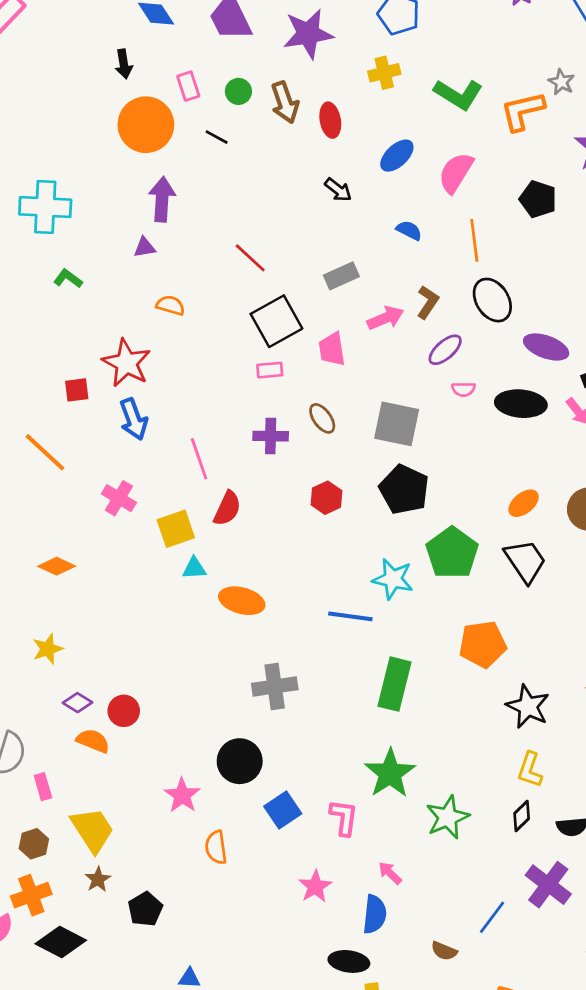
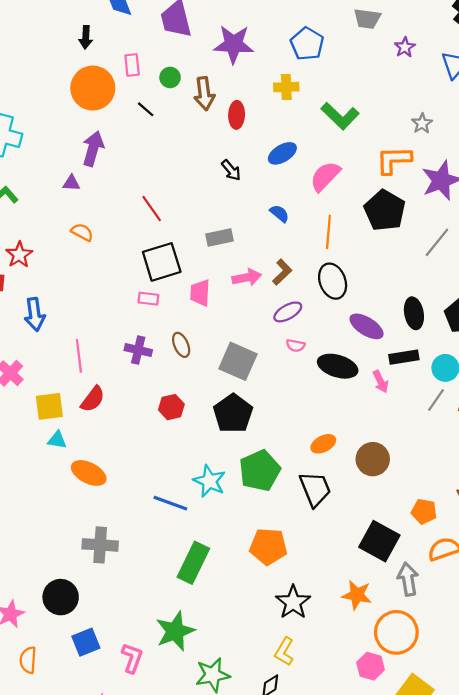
orange L-shape: (523, 111) -> (394, 160), moved
black pentagon: (538, 199) -> (385, 210), size x1.4
red star: (126, 363) -> (19, 255), moved, size x0.7

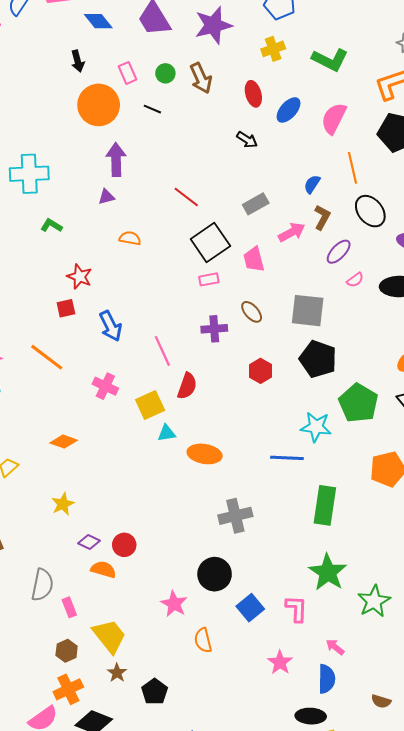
red ellipse: (237, 115) -> (253, 94), moved
blue semicircle: (279, 213) -> (312, 184), moved, turned -78
pink semicircle: (295, 346) -> (355, 280), turned -30

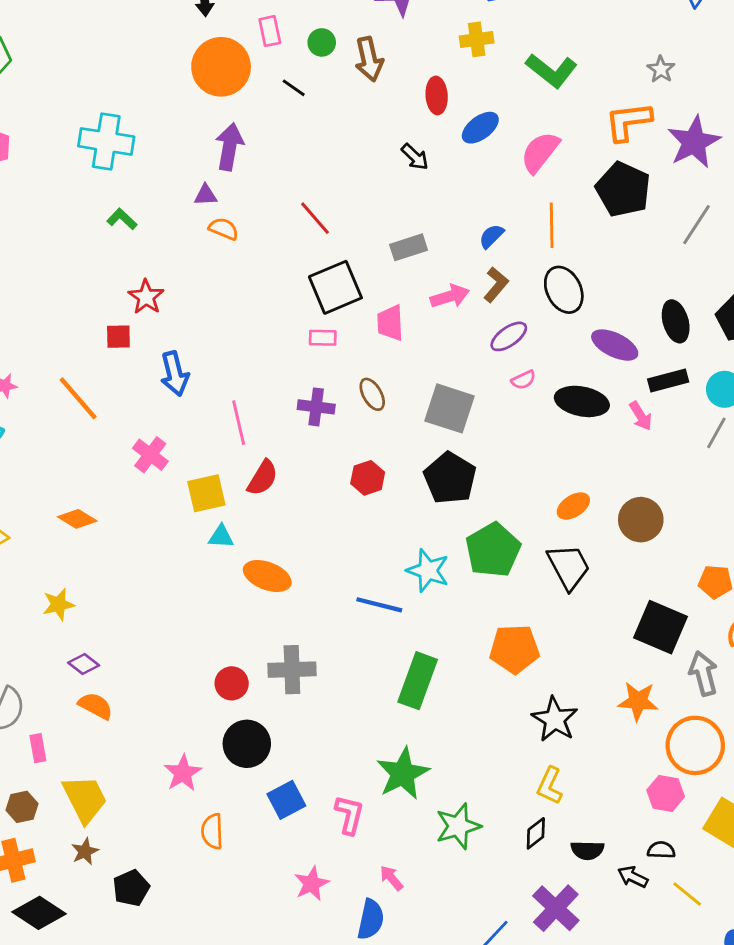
orange semicircle: (130, 238) -> (224, 229), moved
red circle: (124, 545) -> (232, 683), moved

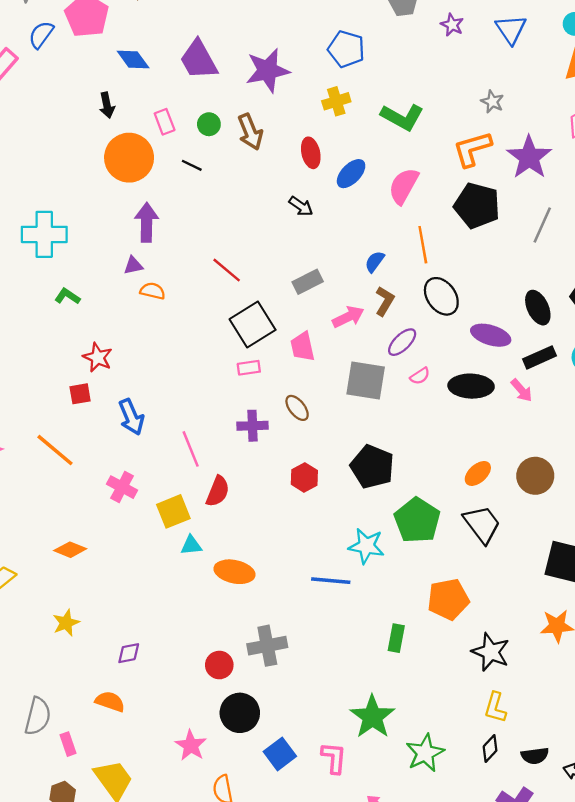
gray square: (449, 408) -> (366, 380), moved
purple diamond: (84, 664) -> (129, 653), moved, turned -40
green rectangle: (418, 681) -> (396, 638), moved, size x0.6

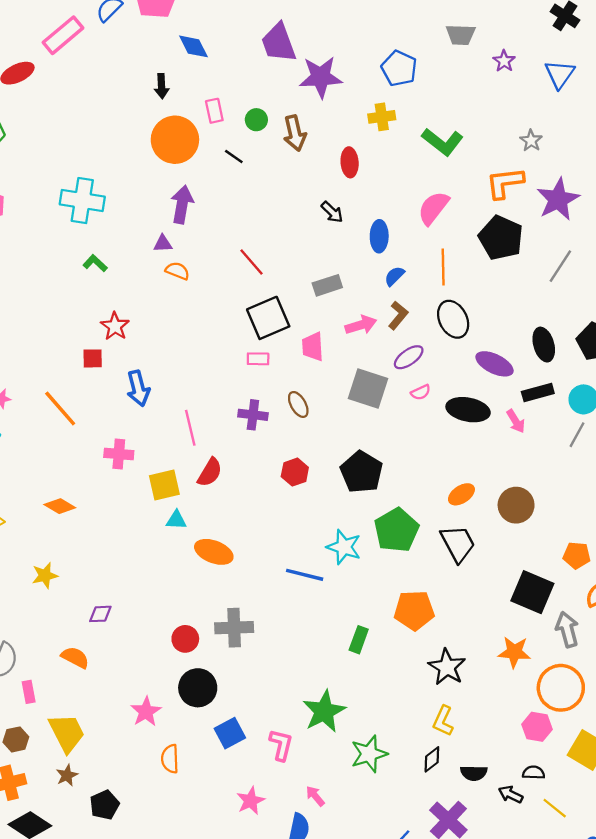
purple trapezoid: (199, 60) -> (279, 43), moved
blue ellipse: (351, 174) -> (379, 236), moved, turned -52
pink cross: (122, 487) -> (119, 454), turned -32

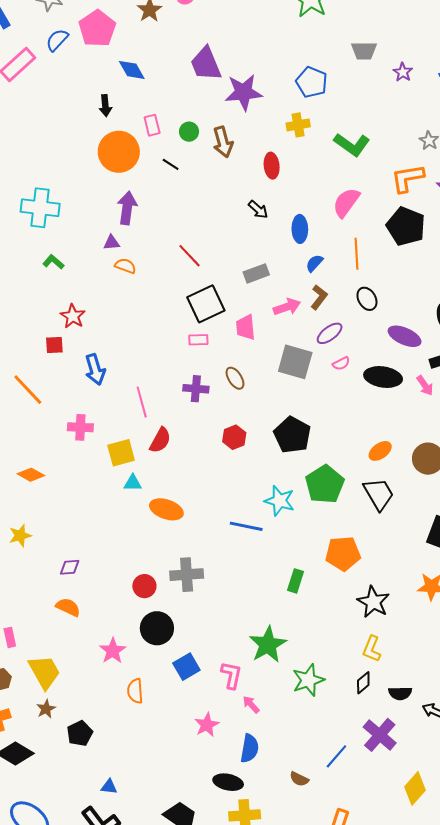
black ellipse: (453, 319) -> (367, 299), size x0.7
orange semicircle: (75, 657) -> (68, 607), moved
pink arrow: (315, 796) -> (251, 704), moved

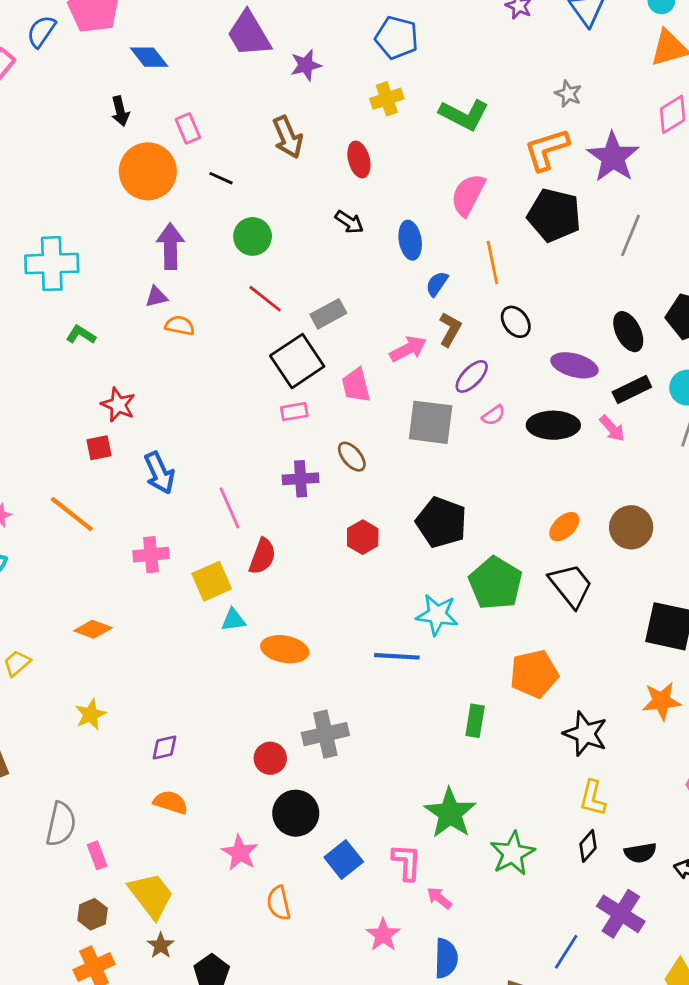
purple star: (243, 92) -> (306, 65), size x0.6
green circle: (189, 132) -> (253, 236), moved, size x1.4
gray rectangle: (256, 273) -> (328, 314), moved

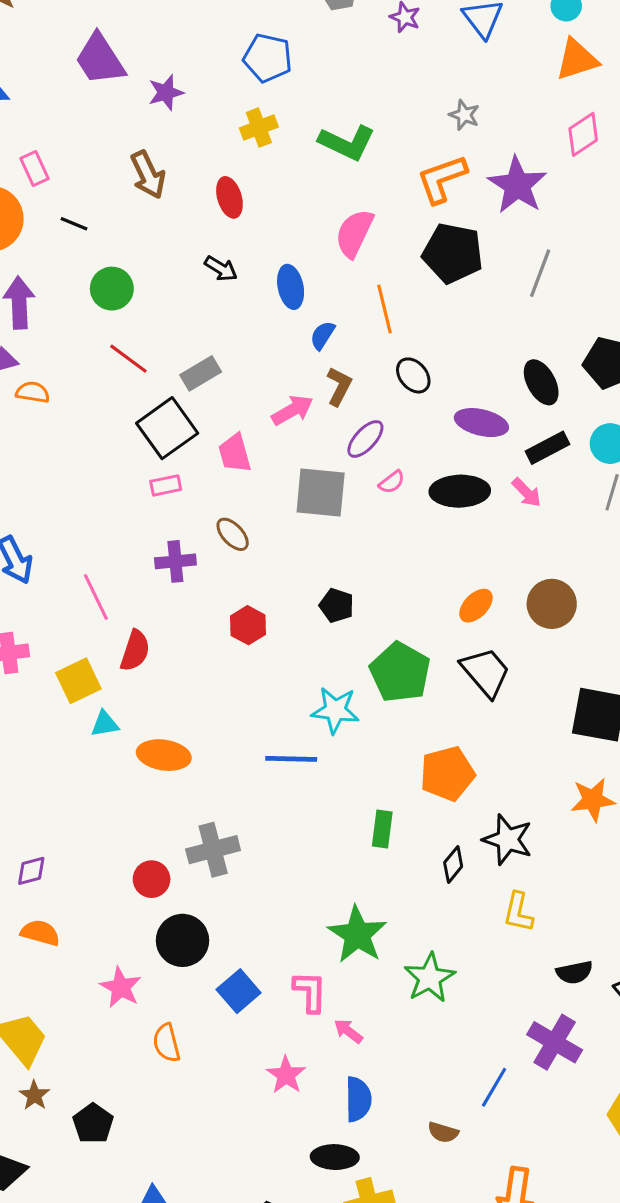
black pentagon: (441, 522) -> (337, 605), size x0.6
black diamond: (588, 846) -> (453, 865), moved

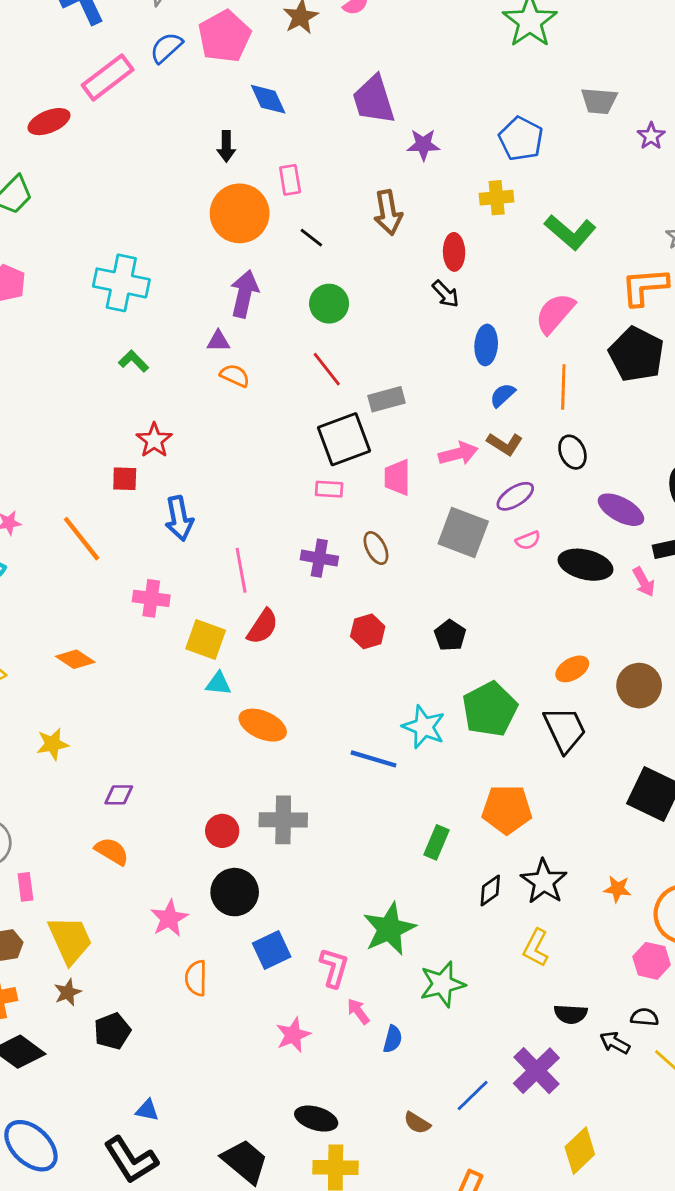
black arrow: (221, 269) -> (446, 294), moved
brown L-shape: (339, 386) -> (505, 444), turned 80
yellow square: (78, 681) -> (206, 639), turned 30
orange star: (593, 800) -> (617, 889), moved, size x0.7
blue semicircle: (358, 1099) -> (393, 1039), moved, size x0.7

